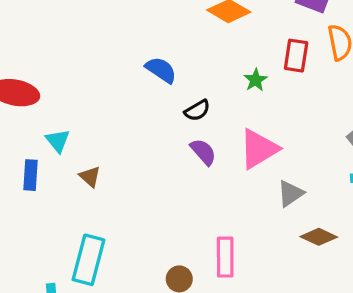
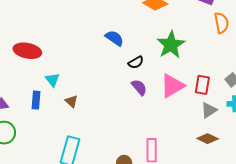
red rectangle: (296, 56) -> (202, 85), moved
green star: (256, 80) -> (171, 45), size x2.0
gray triangle: (291, 193) -> (209, 110), moved

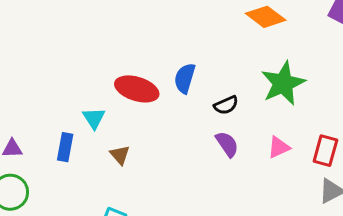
blue semicircle: (114, 38) -> (185, 78), moved, turned -114
red ellipse: (27, 51) -> (137, 89), moved
pink triangle: (172, 86) -> (279, 147), size x0.6

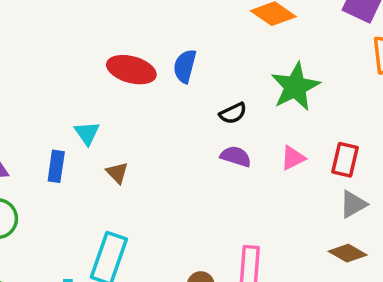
blue semicircle: (185, 78) -> (185, 66), moved
red ellipse: (137, 89) -> (131, 70), moved
purple semicircle: (227, 144) -> (236, 156), turned -36

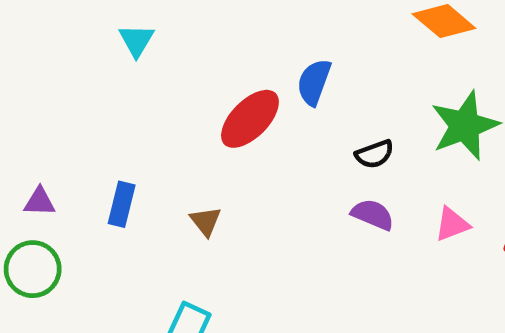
red ellipse: (131, 70) -> (250, 119), moved, turned -66
cyan triangle: (87, 133) -> (136, 40), moved

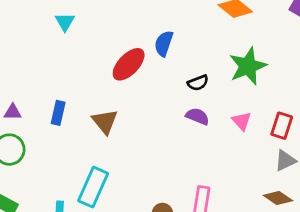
brown triangle: (206, 221) -> (105, 122), size x1.5
pink triangle: (452, 224) -> (242, 121), turned -50

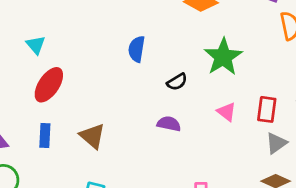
red ellipse: (129, 64) -> (49, 85), moved
purple semicircle: (197, 116) -> (169, 124), moved

